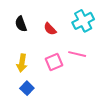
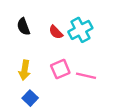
cyan cross: (83, 21) -> (80, 30), moved
pink line: (77, 54) -> (86, 76), moved

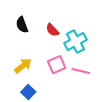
cyan cross: (80, 30) -> (76, 42), moved
yellow arrow: (25, 70) -> (23, 66), turned -138

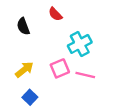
red semicircle: (52, 30) -> (55, 14), moved

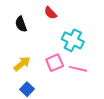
cyan cross: (80, 44) -> (73, 40), turned -35

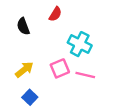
red semicircle: (50, 13) -> (55, 14), turned -104

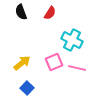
black semicircle: (23, 26) -> (21, 12), moved

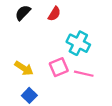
black semicircle: (21, 12) -> (23, 13), turned 63
yellow arrow: (22, 63) -> (24, 68), turned 72

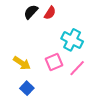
black semicircle: (23, 13) -> (31, 12), moved
pink line: (84, 74) -> (77, 68), turned -60

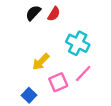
pink square: (54, 62) -> (58, 82), moved
yellow arrow: (22, 63) -> (41, 62), moved, turned 102

